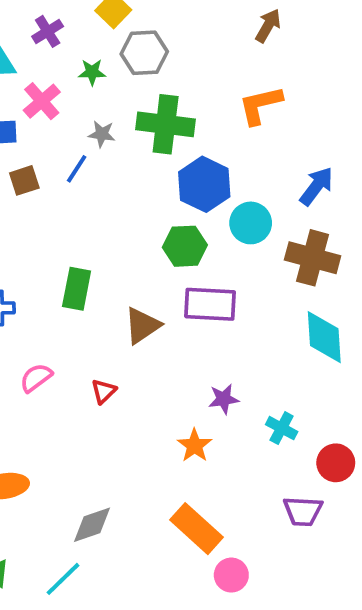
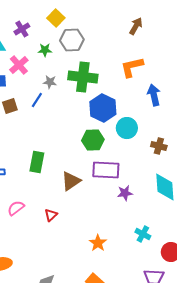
blue arrow: (316, 186) -> (154, 95), moved, turned -50
brown cross: (313, 258) -> (159, 146), size x0.6
purple star: (224, 399) -> (125, 193), moved

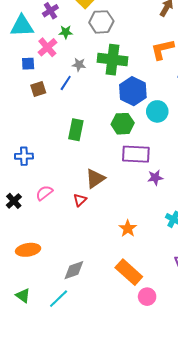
green star: (45, 50) -> (66, 32), moved
green rectangle: (37, 162) -> (76, 130), moved
brown triangle: (71, 181) -> (95, 179), moved

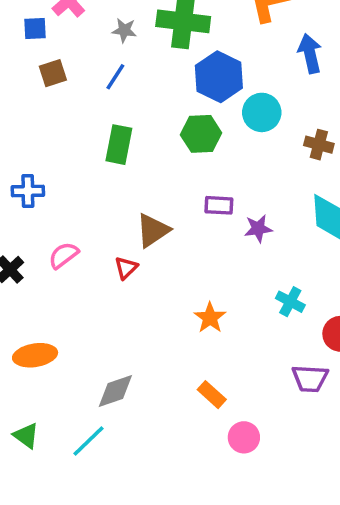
blue line: (66, 83) -> (115, 77), moved
purple rectangle: (136, 154) -> (219, 205), moved, size x0.6
orange rectangle: (129, 272) -> (212, 395), size x0.6

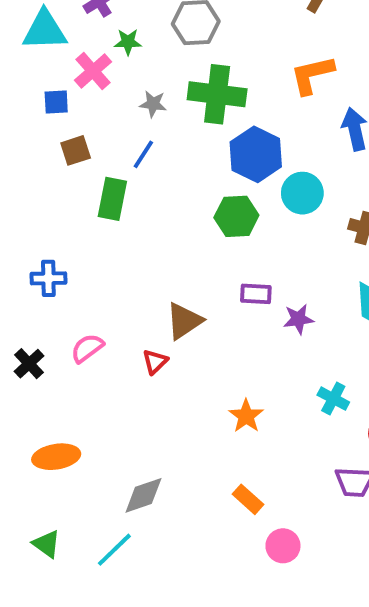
green rectangle: (119, 145) -> (112, 199), moved

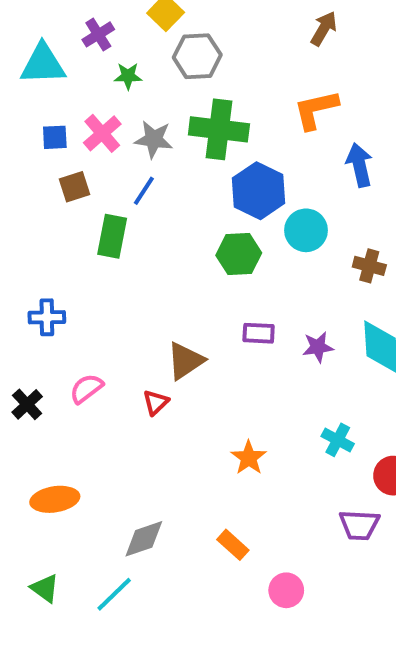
pink cross: (93, 71) -> (102, 133), moved
gray star: (153, 104) -> (154, 139), size x1.4
purple star: (298, 319) -> (318, 347), moved
orange rectangle: (248, 499) -> (233, 545), moved

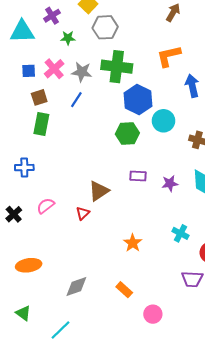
green rectangle: (112, 236) -> (41, 124), moved
cyan line: (114, 594) -> (60, 330), moved

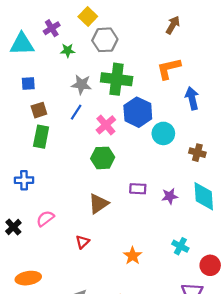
pink cross: (54, 69) -> (106, 125), moved
green hexagon: (127, 134) -> (103, 158), moved
red triangle: (83, 213) -> (83, 242), moved

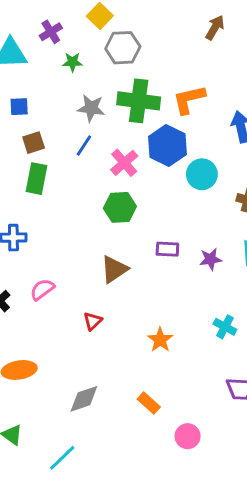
orange L-shape: (169, 69) -> (189, 99), moved

